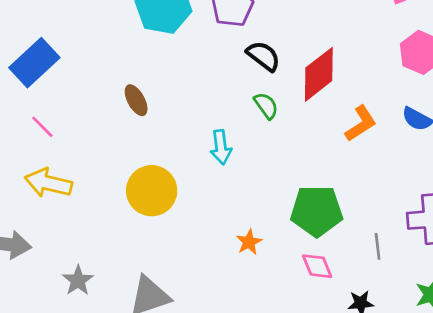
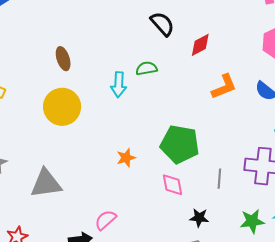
red diamond: (319, 74) -> (200, 45), size x0.6
brown ellipse: (136, 100) -> (63, 59), moved
green semicircle: (266, 106) -> (147, 68), moved, turned -75

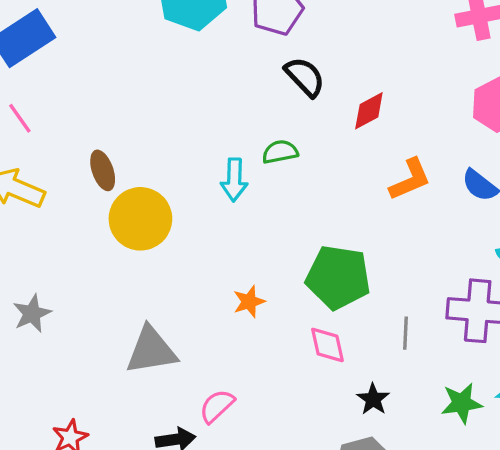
brown ellipse: (63, 59) -> (103, 170), moved
gray triangle: (46, 184) -> (151, 350), moved
black star: (199, 218) -> (373, 399), turned 30

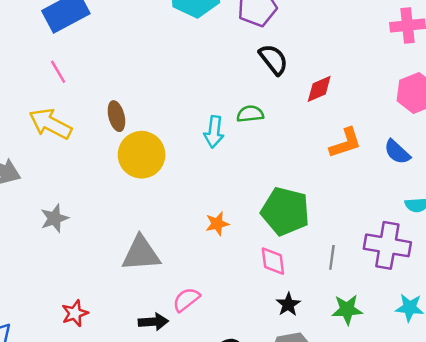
black star: (373, 399) -> (288, 304), moved
green star: (462, 403) -> (347, 310), moved

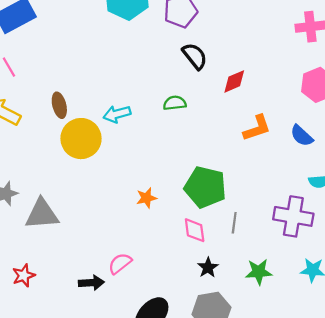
cyan arrow: (214, 132) -> (117, 114), moved, turned 68
gray triangle: (141, 254) -> (42, 214), moved
gray line: (332, 257) -> (234, 223), moved

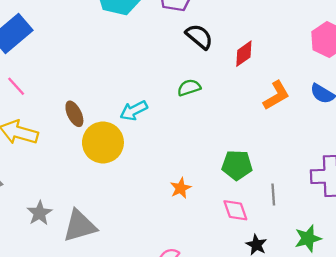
green pentagon: (205, 187) -> (237, 165), size x0.7

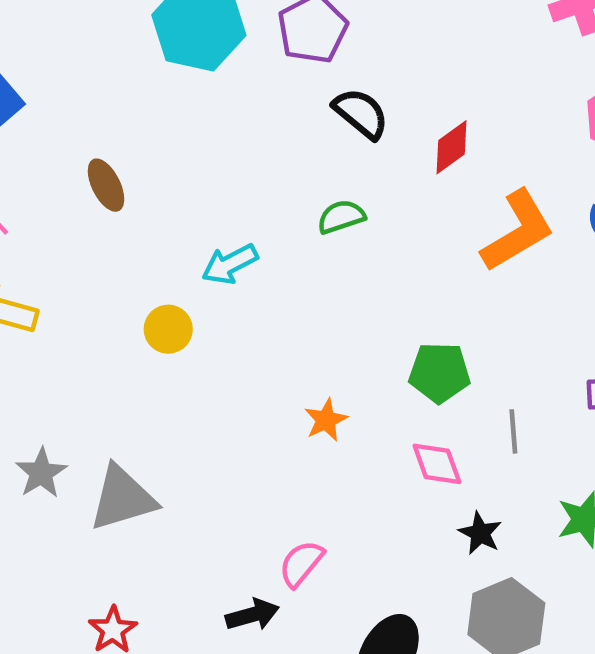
orange L-shape: (276, 95) -> (518, 231), size x1.4
brown ellipse: (74, 114) -> (106, 185), moved
yellow circle: (103, 142) -> (168, 329), size x0.6

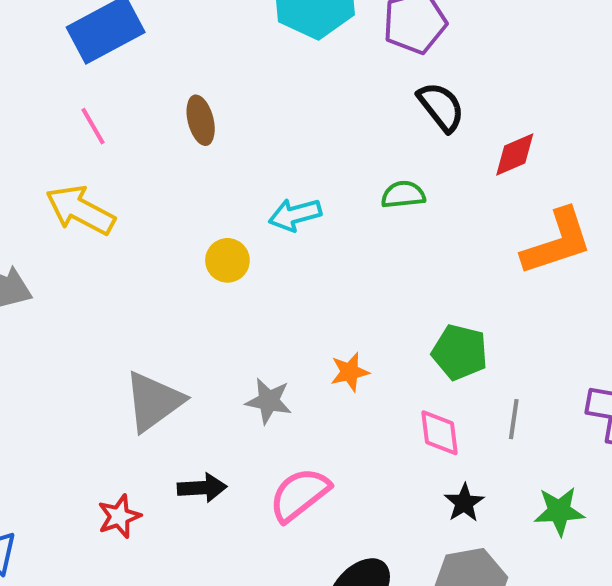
gray star: (41, 473) -> (269, 401), moved, turned 30
gray triangle: (122, 498) -> (154, 401), turned -32
pink semicircle: (301, 564) -> (299, 495), size x1.4
black arrow: (252, 615) -> (202, 488), moved

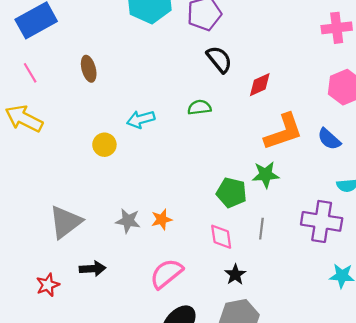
orange star: (350, 372) -> (162, 219), moved
pink semicircle: (299, 495) -> (166, 274), moved
green star: (559, 511) -> (266, 175), moved

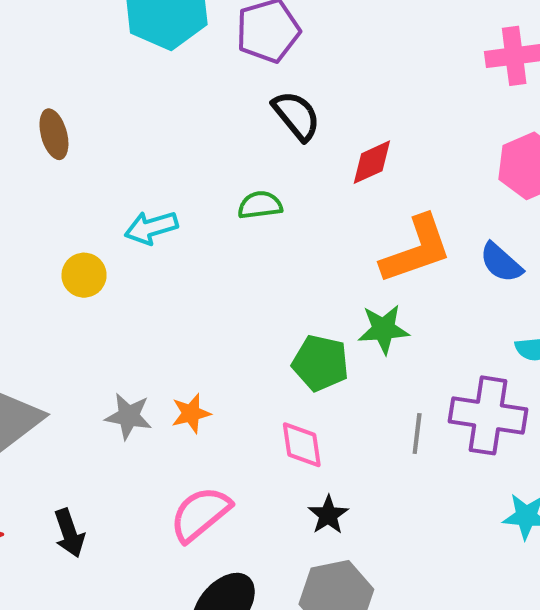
gray line: (261, 229) -> (417, 434), moved
black arrow: (93, 269) -> (69, 533), moved, turned 75

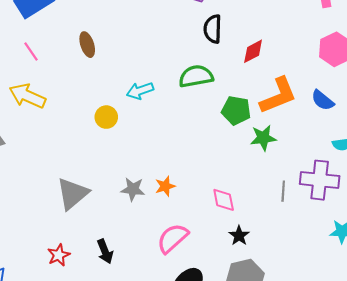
black semicircle: (296, 116) -> (213, 29), turned -136
green semicircle: (260, 205) -> (196, 76), size x1.5
green pentagon: (320, 363) -> (236, 110), moved

